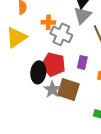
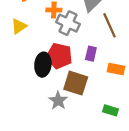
yellow triangle: (16, 37) -> (19, 26), size x0.7
gray star: (52, 89) -> (58, 101), moved

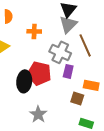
gray cross: (68, 23) -> (60, 52), moved
brown square: (76, 83) -> (77, 98), moved, size x0.6

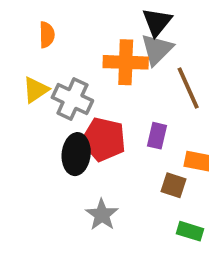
orange cross: (34, 31) -> (126, 62), moved, size x1.6
gray cross: (60, 52) -> (72, 99), moved

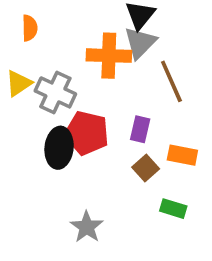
brown square: (173, 185) -> (146, 168), moved, turned 30
gray star: (102, 215) -> (87, 227), moved
green rectangle: (190, 231) -> (173, 209), moved

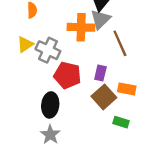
black ellipse: (59, 148) -> (50, 105), moved
brown square: (146, 168) -> (104, 97), size x1.5
gray star: (87, 227) -> (50, 135), moved

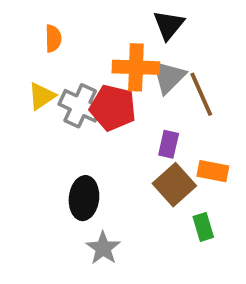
gray triangle: (100, 19) -> (169, 77), moved
red pentagon: (67, 75) -> (113, 108), moved
green rectangle: (121, 122) -> (203, 227), turned 56
gray star: (50, 135) -> (103, 248), moved

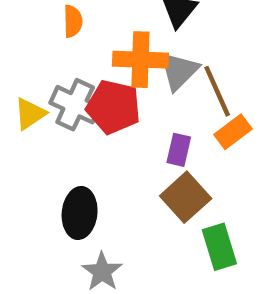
orange semicircle: (53, 38) -> (73, 21), moved
yellow triangle: (42, 96) -> (30, 114), moved
orange rectangle: (213, 171) -> (233, 132), moved, turned -48
green rectangle: (203, 227) -> (219, 247), size x1.4

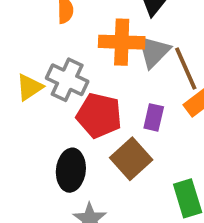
red pentagon: (113, 107) -> (99, 116), moved
brown square: (186, 197) -> (131, 159), moved

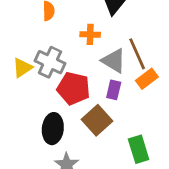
orange cross: (122, 42) -> (90, 34), size x0.6
gray triangle: (154, 52) -> (114, 61), moved, turned -44

